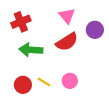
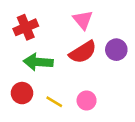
purple circle: (95, 30) -> (116, 50), moved
red circle: (23, 85) -> (22, 93), moved

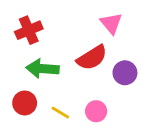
pink triangle: (83, 20) -> (111, 23), moved
purple circle: (116, 50) -> (125, 73), moved

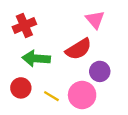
purple circle: (125, 73) -> (100, 71), moved
pink circle: (96, 111) -> (82, 95), size x1.5

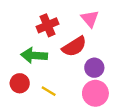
red cross: (24, 26) -> (48, 25), moved
pink circle: (82, 95) -> (95, 93), moved

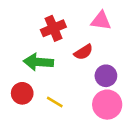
pink triangle: (90, 19) -> (101, 21), turned -42
red semicircle: (74, 47) -> (83, 52), size x0.7

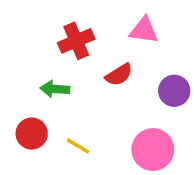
green arrow: (38, 62) -> (55, 89), size x0.7
purple circle: (106, 76) -> (174, 91), moved

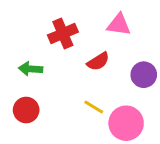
green arrow: (55, 89) -> (31, 69), moved
yellow line: (78, 146) -> (94, 107), moved

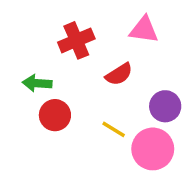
purple circle: (144, 75) -> (165, 106), moved
red circle: (26, 110) -> (55, 115), moved

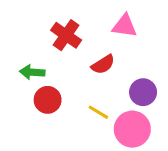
red cross: (76, 40) -> (66, 35), turned -32

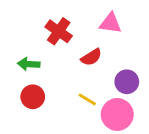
red circle: (48, 100) -> (33, 97), moved

